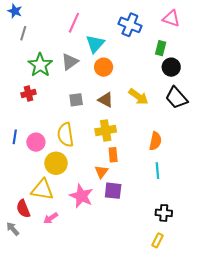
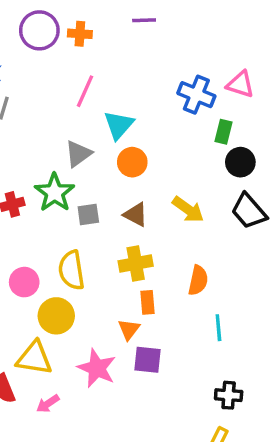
blue cross: (130, 25) -> (196, 95), moved
green star: (40, 65) -> (55, 193), moved
orange semicircle: (155, 141) -> (198, 280), moved

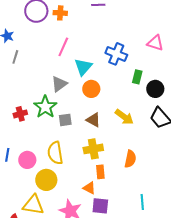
blue cross: (196, 95) -> (116, 54), moved
green rectangle: (223, 132) -> (137, 77), moved
cyan line: (218, 328) -> (142, 202), moved
orange triangle: (129, 329) -> (89, 188), turned -40

